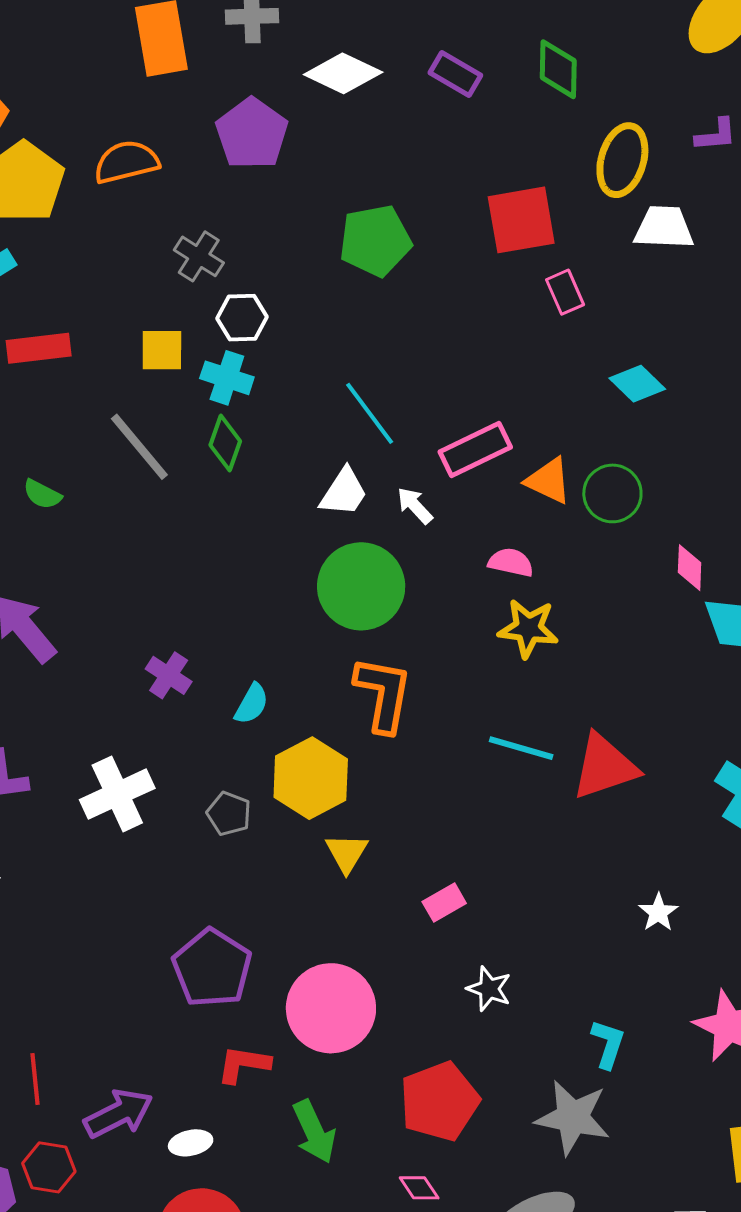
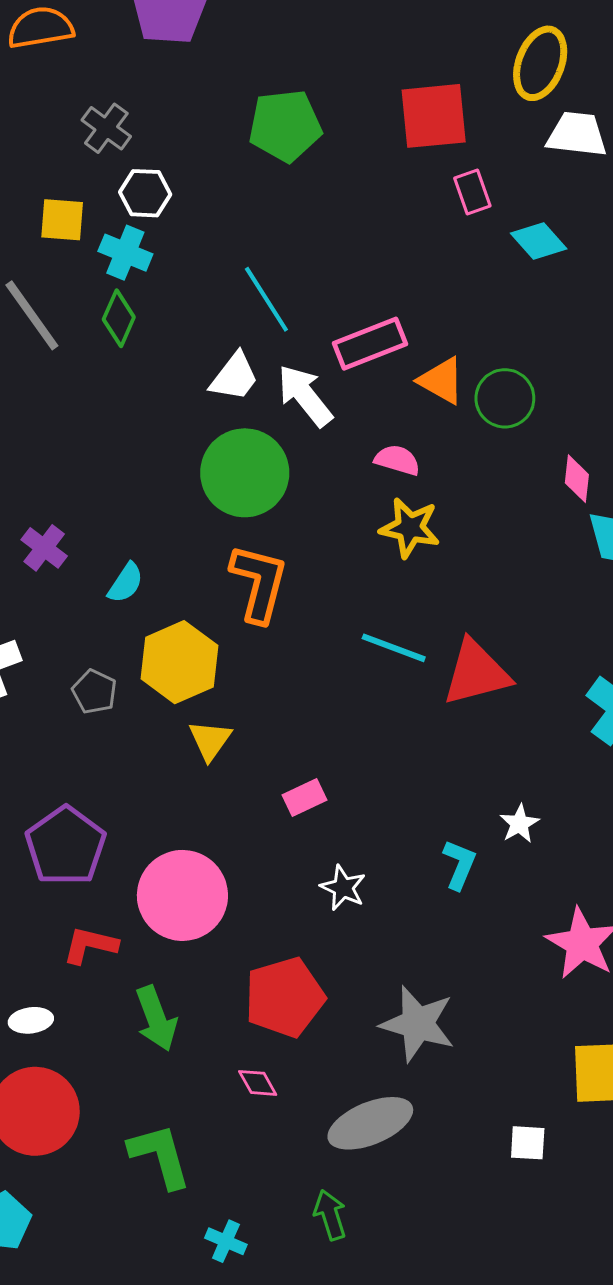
cyan diamond: (637, 384) -> (539, 241), moved
white arrow: (415, 506) -> (305, 396), size x1.6
cyan L-shape: (608, 1044) -> (459, 865), moved

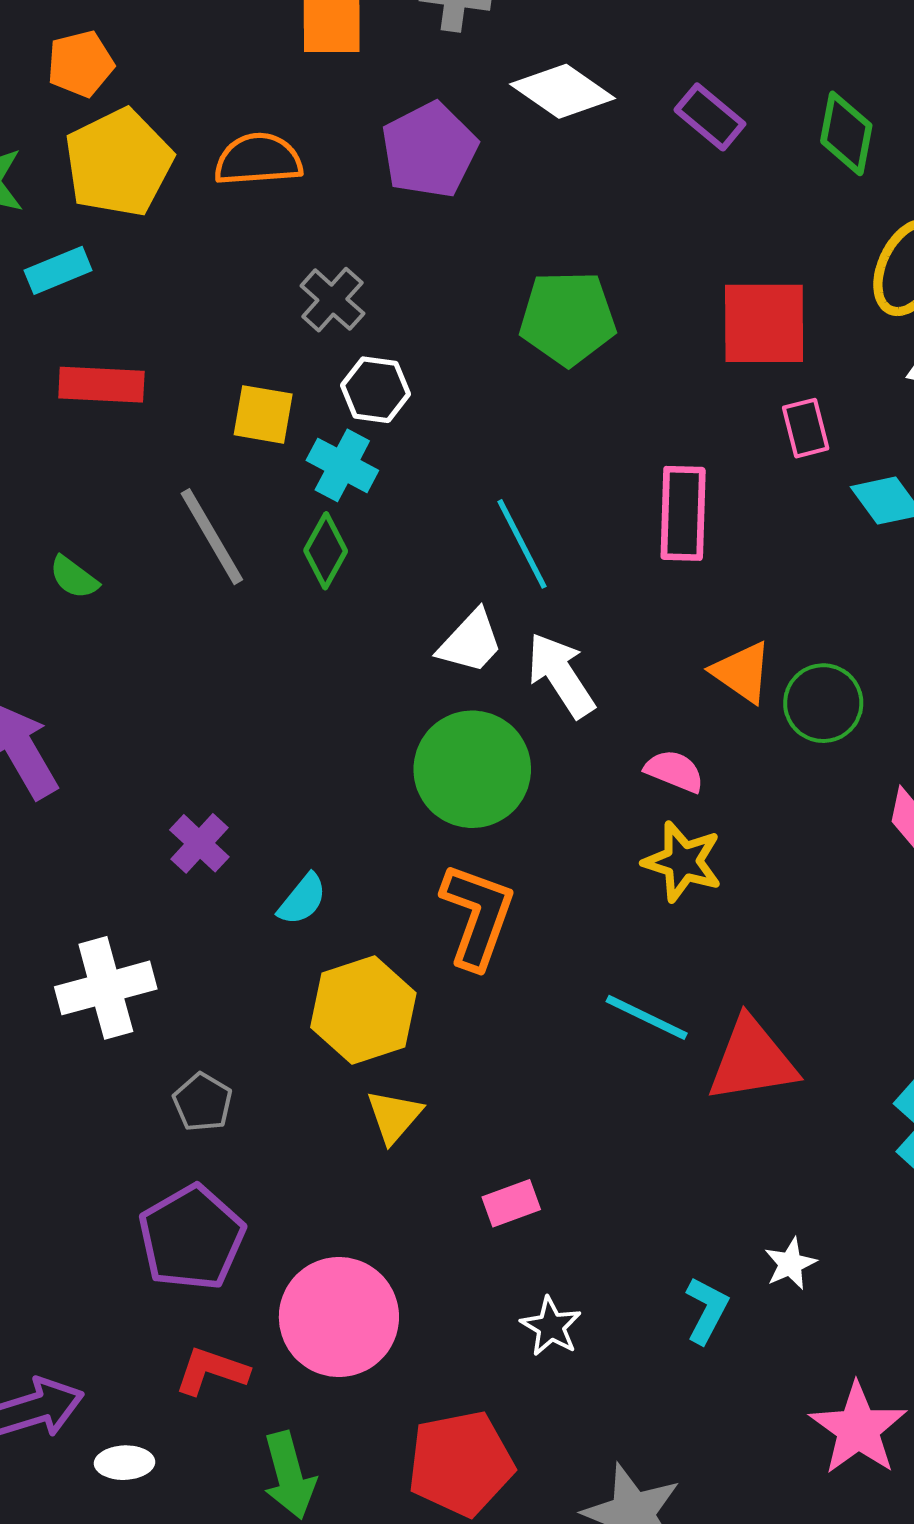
pink rectangle: (370, 344) -> (683, 513), moved, turned -72
gray pentagon: (94, 692) -> (203, 1102), moved

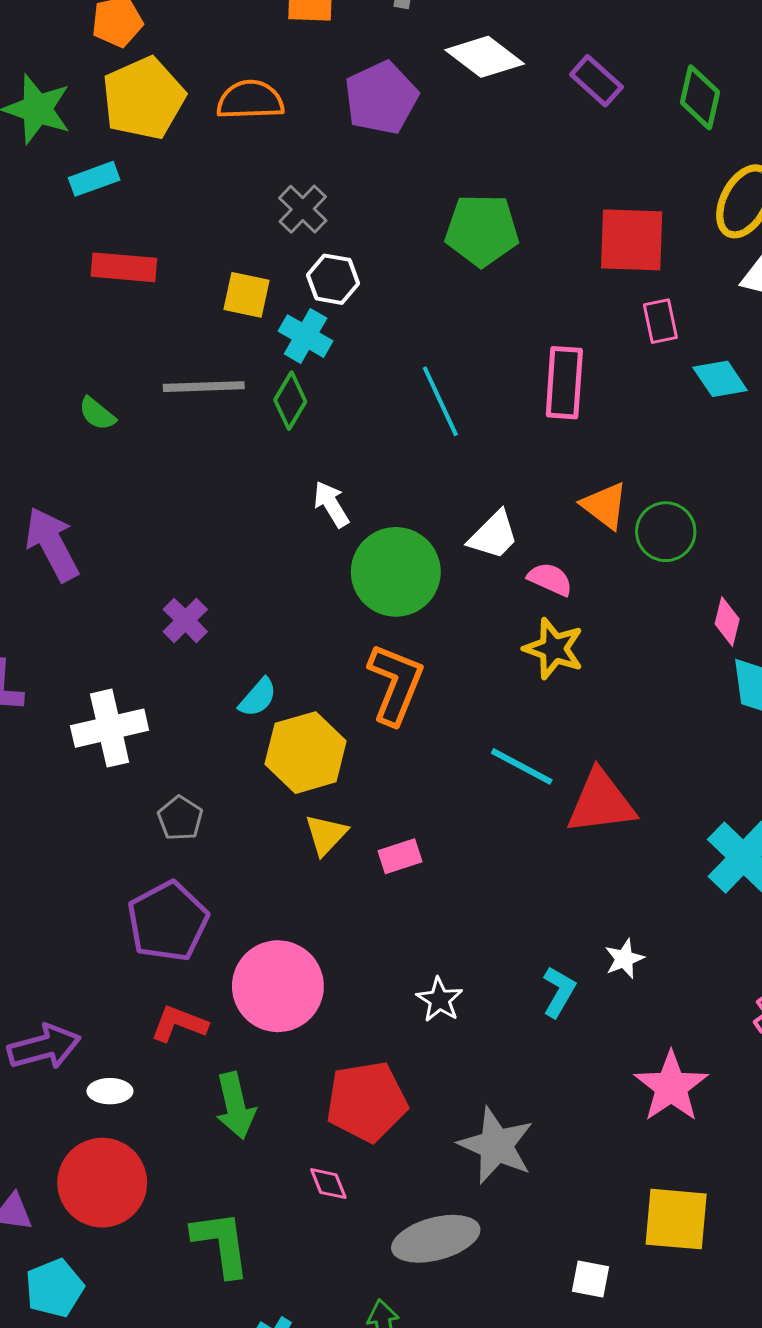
gray line: (212, 537) -> (204, 387), turned -64
white trapezoid: (470, 642) -> (493, 535), moved
white arrow: (561, 675) -> (331, 504), moved, size x0.7
cyan semicircle: (302, 899) -> (258, 697), moved
pink rectangle: (511, 1203) -> (400, 856), moved

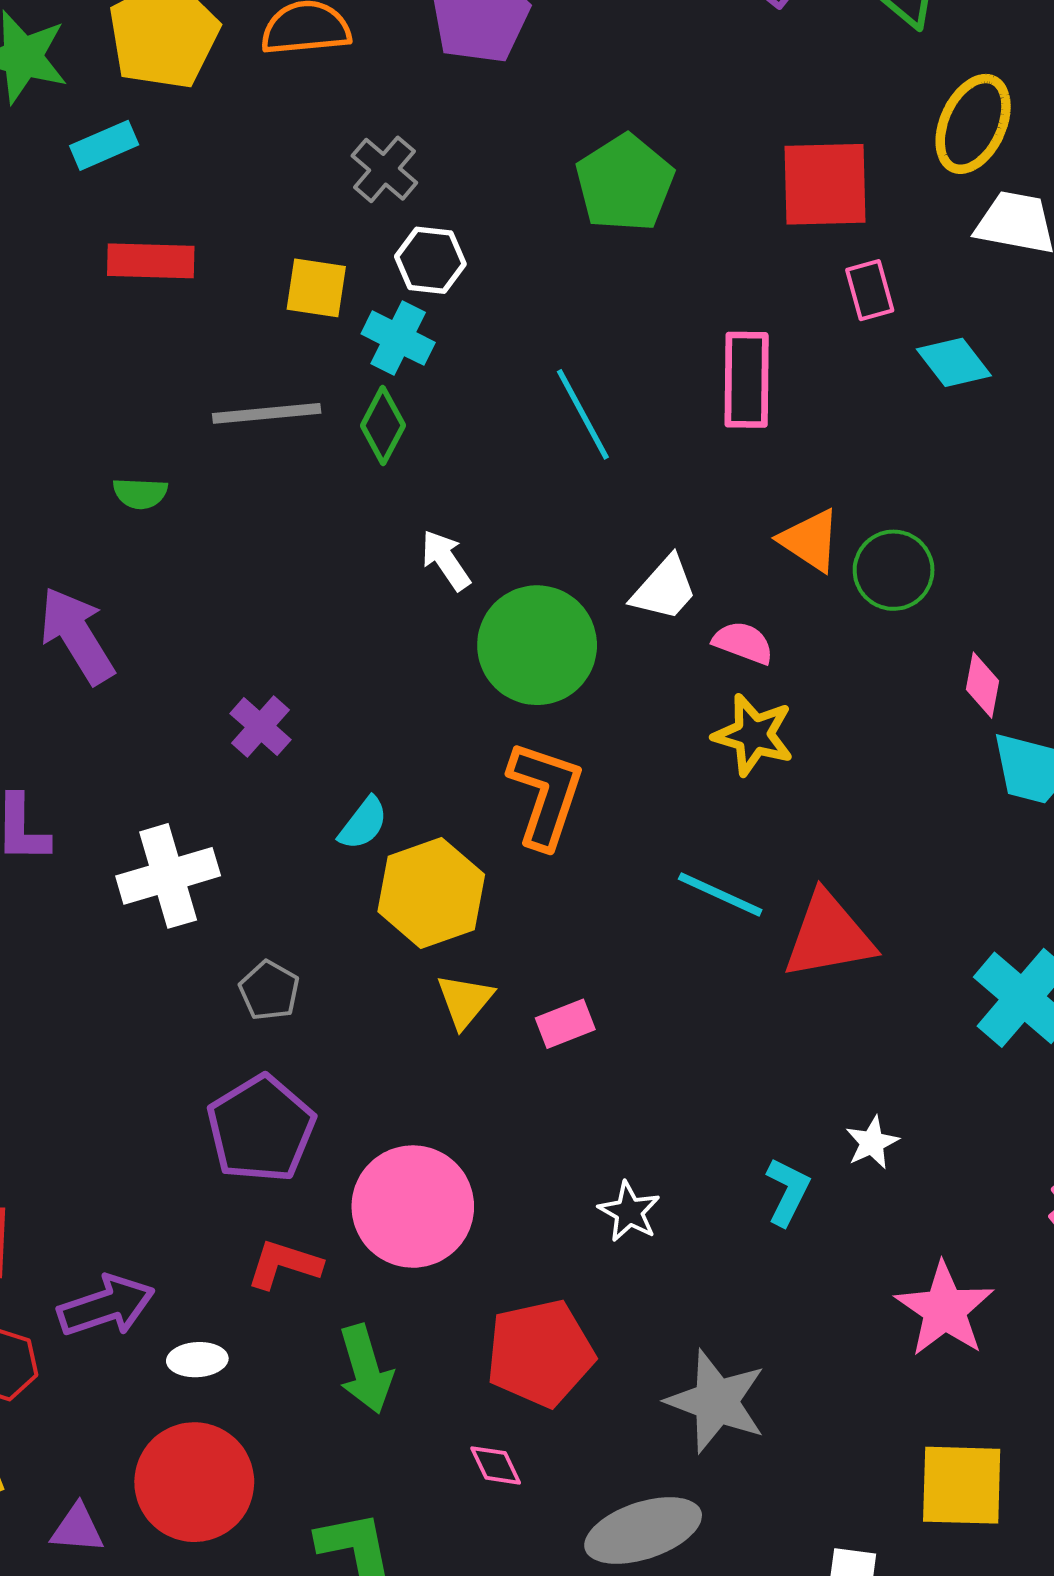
green pentagon: (482, 230) -> (625, 183), turned -30
green semicircle: (97, 414) -> (140, 493), moved, turned -33

